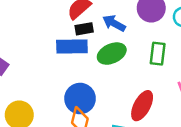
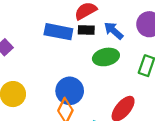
blue rectangle: (72, 46) -> (58, 32), moved

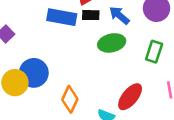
blue circle: (70, 91) -> (34, 73), moved

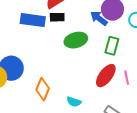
blue arrow: (119, 15) -> (99, 18), moved
red ellipse: (130, 97) -> (106, 76), moved

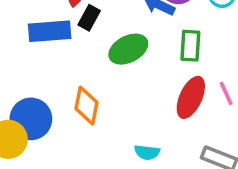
black rectangle: (57, 17) -> (89, 18), turned -48
orange diamond: (43, 89) -> (86, 106), moved

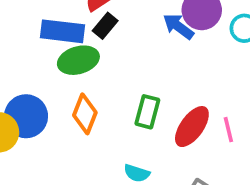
green rectangle: (190, 46) -> (147, 112), moved
green ellipse: (128, 49) -> (78, 60), moved

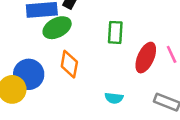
green rectangle: (147, 112) -> (115, 32), moved

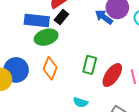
green rectangle: (115, 32) -> (90, 65), moved

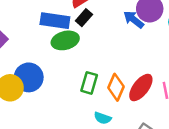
green rectangle: (90, 65) -> (89, 83), moved
orange diamond: (50, 68) -> (116, 87), moved

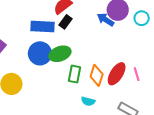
green ellipse: (65, 40) -> (60, 54), moved
blue circle: (29, 77) -> (40, 53), moved

